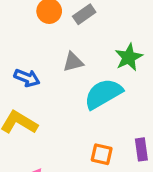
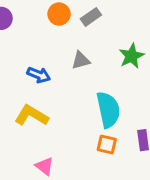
cyan semicircle: (103, 94) -> (108, 110), moved, turned 108

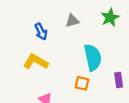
blue arrow: (39, 75) -> (41, 32), turned 42
orange square: (107, 144) -> (82, 83), moved

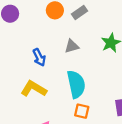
cyan semicircle: (93, 57) -> (76, 84), moved

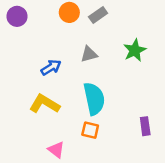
blue arrow: (39, 57) -> (51, 67), turned -96
orange square: (82, 111) -> (90, 130), moved

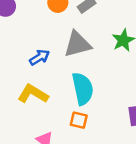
gray triangle: (89, 54) -> (77, 44), size x1.6

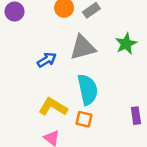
yellow L-shape: (33, 94) -> (53, 107), moved

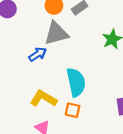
gray triangle: (83, 47) -> (56, 33), moved

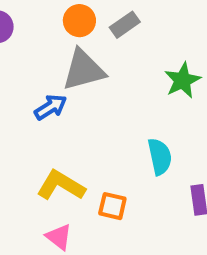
cyan semicircle: (76, 82) -> (160, 157), moved, size x0.7

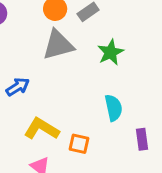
green star: (182, 80) -> (111, 52), moved
blue arrow: (51, 107) -> (18, 87), moved

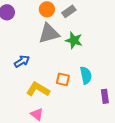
green star: (111, 52) -> (74, 40), moved, turned -30
orange square: (79, 144) -> (63, 79), moved

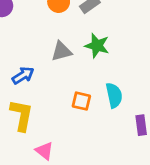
gray triangle: (49, 33) -> (61, 51), moved, size x0.7
yellow L-shape: (38, 89) -> (22, 115), moved, turned 70

